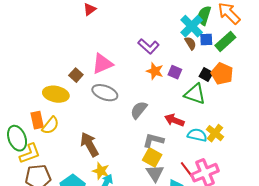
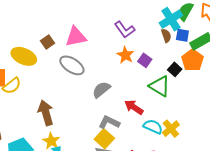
orange pentagon: (222, 74) -> (192, 60), moved

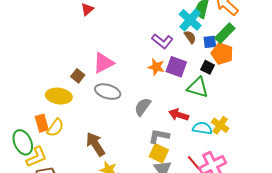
purple L-shape: (125, 30) -> (162, 41), moved
blue square: (182, 35) -> (210, 42), moved
purple square: (145, 60) -> (176, 67), size x1.5

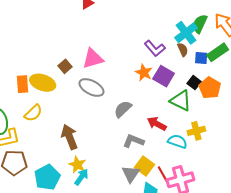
orange pentagon: (222, 54) -> (210, 88), moved
orange rectangle: (42, 123) -> (22, 84), moved
yellow cross: (220, 125) -> (196, 131), moved, turned 30
yellow square: (159, 153) -> (144, 166), moved

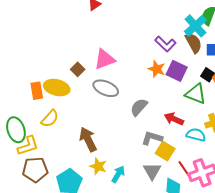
brown semicircle: (183, 50) -> (194, 43), size x1.5
yellow square: (144, 166) -> (165, 151), moved
cyan arrow: (81, 177) -> (118, 174), moved

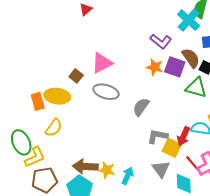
brown semicircle: (194, 43) -> (191, 58), moved
red arrow: (174, 119) -> (183, 136), moved, turned -84
brown arrow: (88, 139) -> (85, 166), moved, turned -55

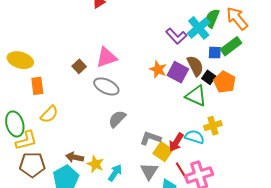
purple L-shape: (161, 41) -> (176, 36), moved
yellow ellipse: (57, 96) -> (20, 60), moved
gray semicircle: (141, 107) -> (117, 119), moved
brown arrow: (85, 166) -> (75, 157), size x0.7

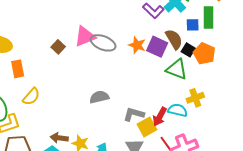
green rectangle: (231, 46) -> (208, 17), turned -50
gray ellipse: (106, 86) -> (103, 43), moved
gray semicircle: (117, 119) -> (99, 97), turned 36
yellow square: (163, 152) -> (147, 127), turned 30

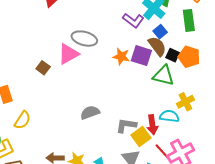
blue square: (193, 25) -> (160, 32), moved, turned -32
gray ellipse: (103, 43) -> (84, 39), moved
red arrow: (160, 117) -> (152, 125), turned -30

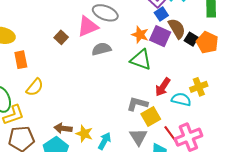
blue square: (160, 32) -> (161, 14), moved
green triangle: (163, 76) -> (141, 60), moved
gray semicircle: (90, 112) -> (101, 49), moved
red arrow: (152, 125) -> (163, 87), moved, turned 36

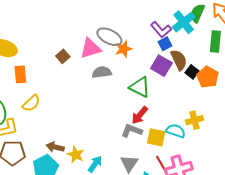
orange star: (140, 35) -> (124, 49), moved, turned 30
red arrow: (163, 87) -> (140, 115), moved
yellow square: (151, 116) -> (156, 137), moved, turned 36

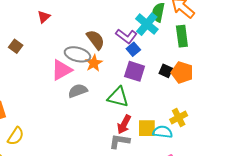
brown square: (63, 56) -> (16, 46), moved
brown semicircle: (179, 60) -> (96, 40), moved
yellow square: (156, 137) -> (147, 128), moved

